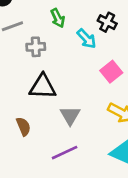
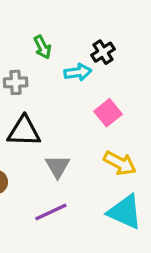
black cross: (107, 22) -> (103, 52), turned 30
cyan arrow: (87, 39) -> (78, 72), turned -55

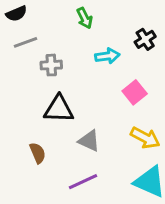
green arrow: (42, 47) -> (85, 18), moved
black cross: (103, 52) -> (145, 39), moved
gray triangle: (58, 167) -> (89, 141), turned -35

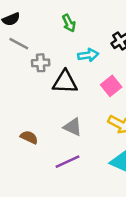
gray line: (26, 42) -> (19, 44), turned 48
black triangle: (59, 109) -> (65, 82), moved
brown semicircle: (38, 153) -> (29, 137), turned -42

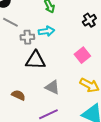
cyan arrow: (88, 55) -> (46, 31), moved
black triangle: (65, 82) -> (35, 60), moved

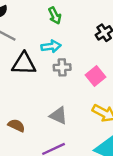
gray cross: (27, 37) -> (62, 67), moved
black triangle: (35, 60) -> (24, 64), moved

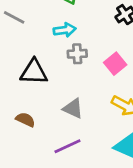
black triangle: (24, 64) -> (34, 72), moved

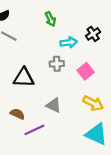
cyan arrow: (65, 30) -> (69, 42), moved
purple line: (67, 146) -> (34, 130), moved

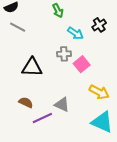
cyan arrow: (69, 42) -> (75, 33), turned 42
pink square: (86, 71) -> (82, 64), moved
gray triangle: (54, 105) -> (62, 105), moved

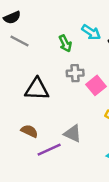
green arrow: (58, 11) -> (65, 43), moved
cyan arrow: (75, 33) -> (91, 32), moved

